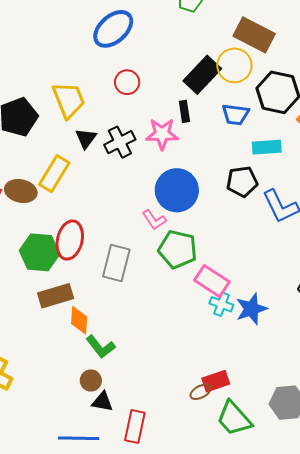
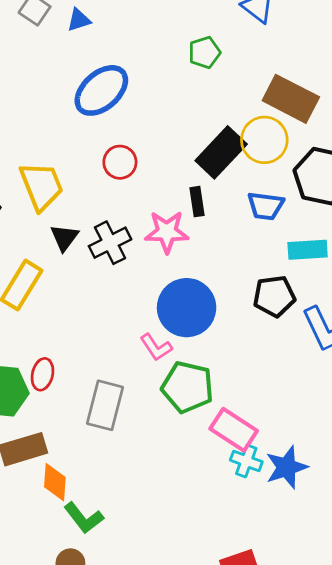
red ellipse: (70, 240) -> (42, 374), size x0.6

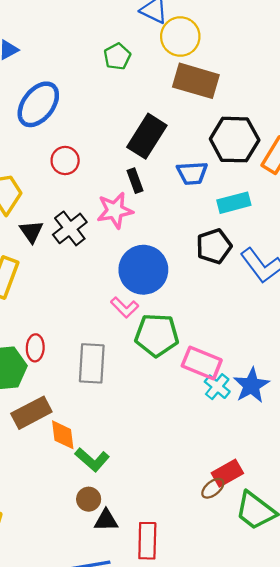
yellow circle: (264, 140) -> (180, 37), moved
cyan cross: (246, 461) -> (217, 387), turned 30

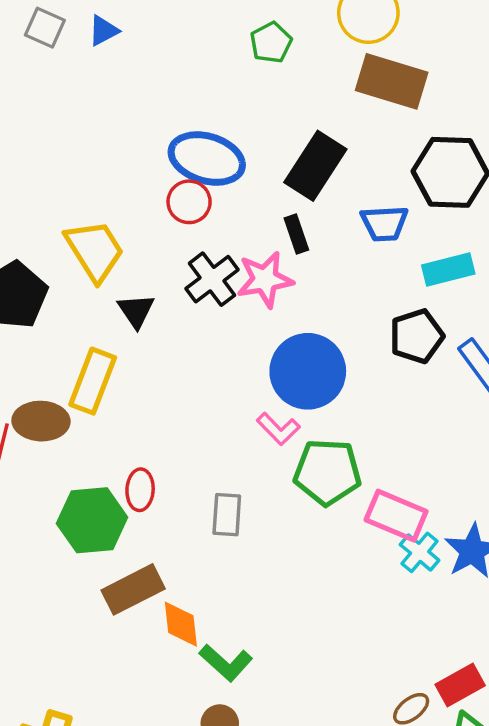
blue ellipse: (38, 104) -> (207, 159), moved, turned 69
black cross: (70, 228) -> (212, 279), moved
gray rectangle: (92, 363) -> (227, 515), size x0.7
red rectangle: (227, 473) -> (460, 685), moved

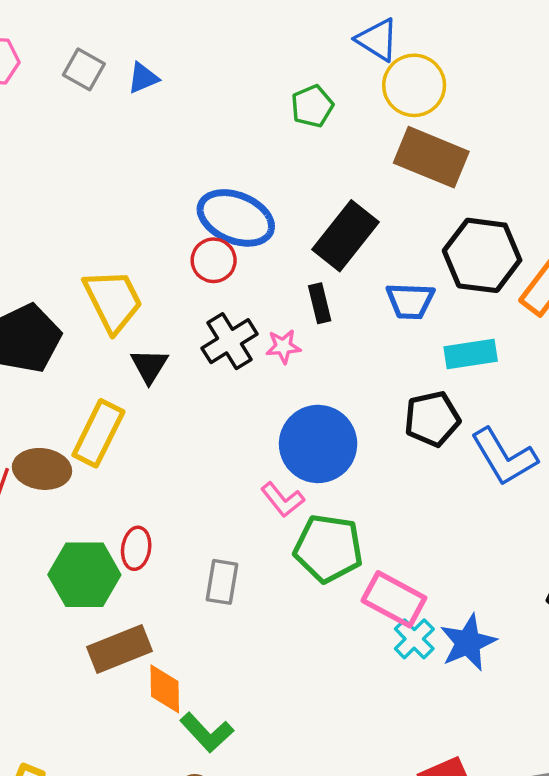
pink star: (265, 280) -> (283, 347), size x0.6

